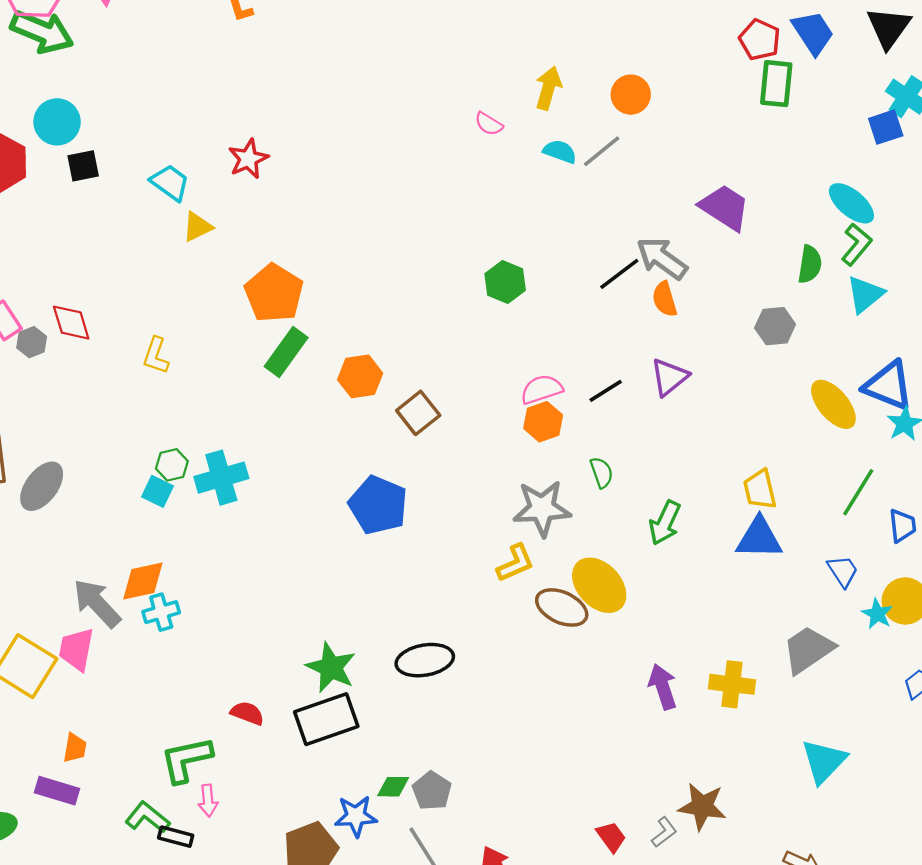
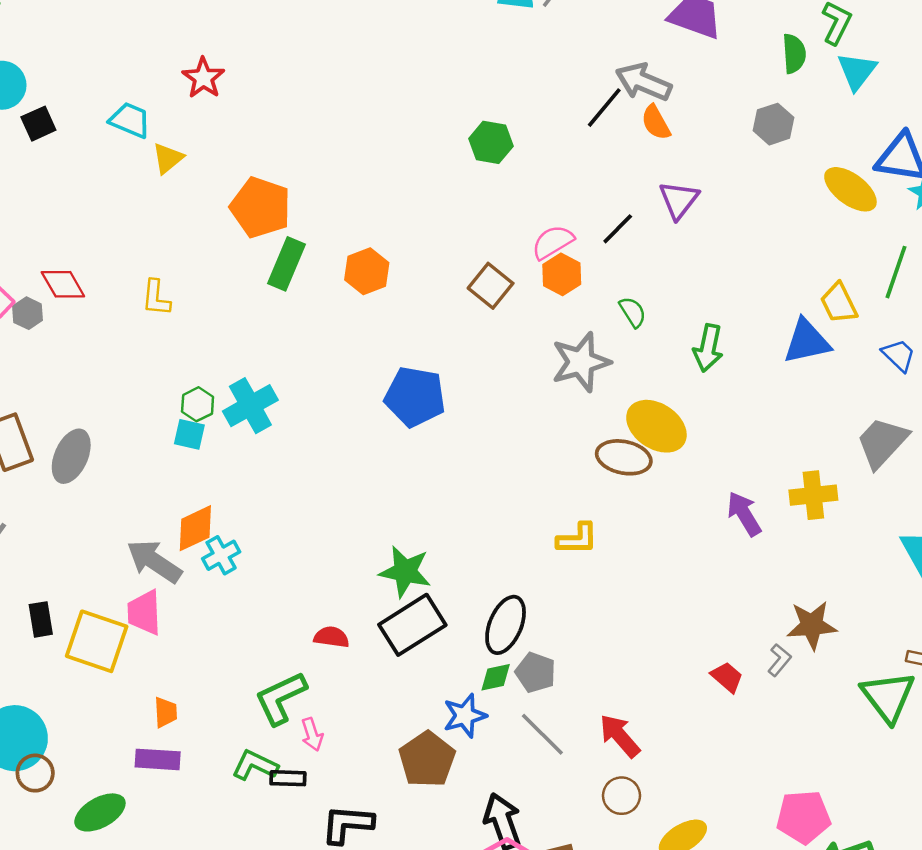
brown square: (418, 413) -> (491, 286), moved
yellow trapezoid: (760, 489) -> (839, 303), moved
yellow L-shape: (515, 563) -> (577, 539), moved, turned 36
black ellipse: (425, 660) -> (506, 625), moved, turned -44

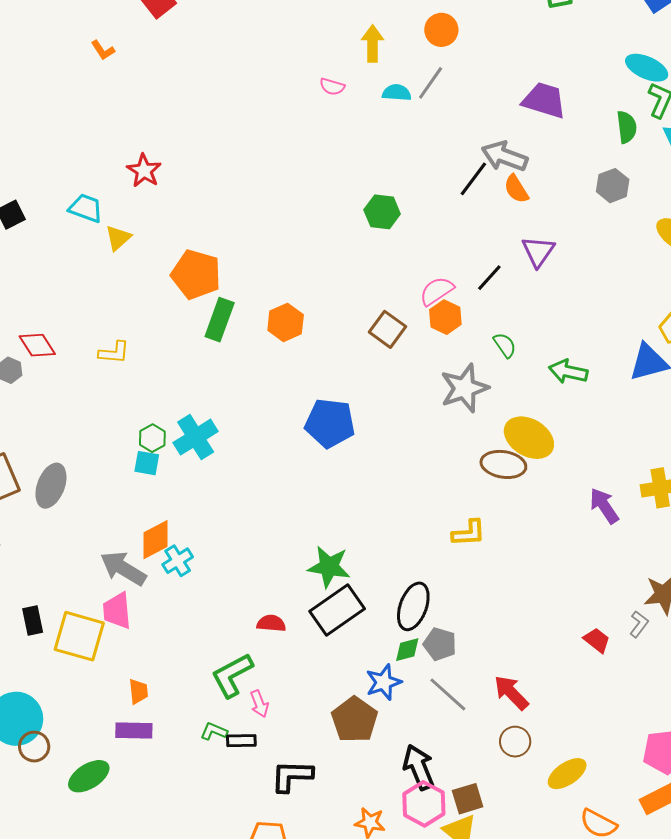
yellow L-shape: (156, 298) -> (114, 353), turned -88
green arrow: (708, 348) -> (568, 372), turned 93
green L-shape: (255, 765) -> (214, 731), size x0.7

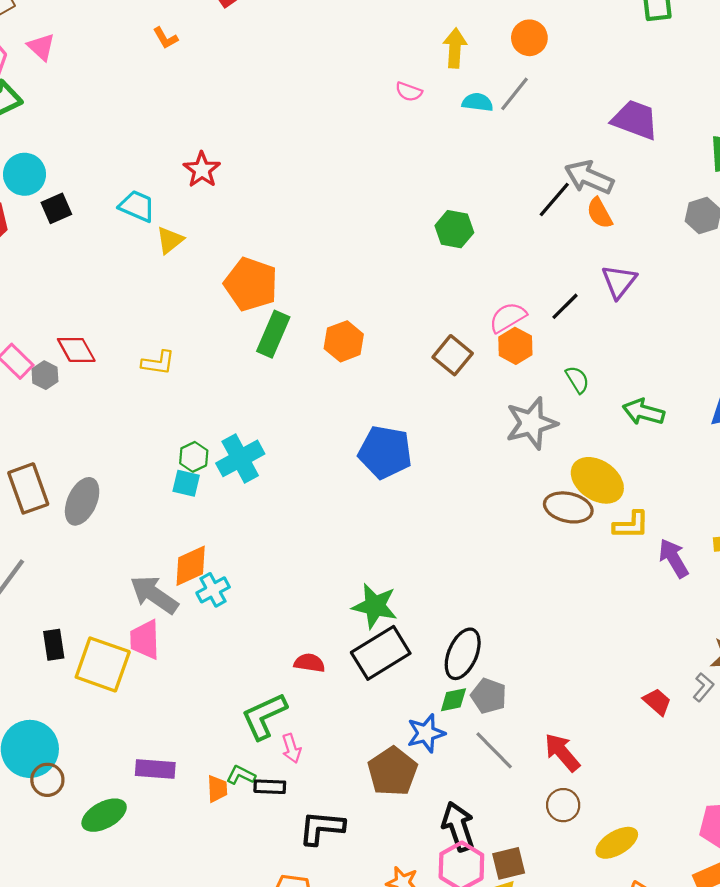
yellow L-shape: (469, 533) -> (631, 525), moved
orange trapezoid: (138, 691) -> (217, 789), moved

